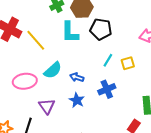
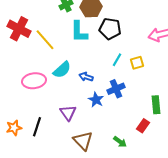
blue star: (77, 100) -> (96, 100), moved
purple triangle: (47, 106) -> (68, 113), moved

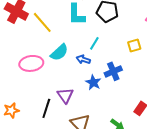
cyan line: (117, 60) -> (94, 43), moved
black line: (37, 127) -> (46, 108), moved

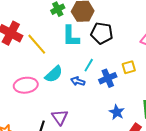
blue cross: (113, 71) -> (108, 78), moved
blue star: (93, 82) -> (117, 112), moved

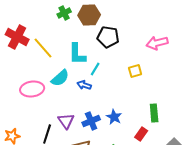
cyan L-shape: (71, 36) -> (77, 54), moved
blue cross: (108, 78) -> (91, 121), moved
blue star: (117, 112) -> (114, 117), moved

